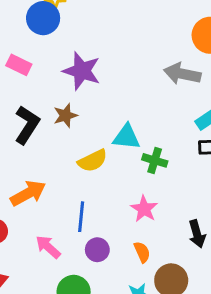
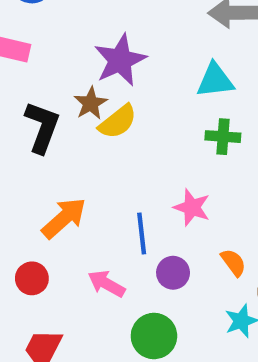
purple star: (82, 71) -> (120, 60), moved, turned -30
cyan triangle: (126, 137) -> (215, 80), moved
yellow semicircle: (93, 161) -> (118, 122), moved
pink star: (144, 209) -> (192, 207), moved

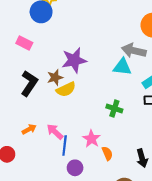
cyan triangle: (215, 80) -> (122, 67), moved
orange arrow: (64, 218) -> (29, 129), size x0.6
orange semicircle: (233, 262) -> (107, 153), moved
pink arrow: (106, 284) -> (55, 132), moved

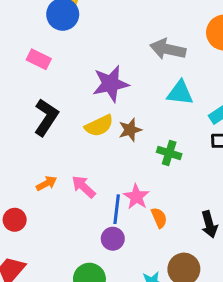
gray arrow: (134, 51) -> (168, 49), moved
brown star: (55, 77) -> (130, 130), moved
blue line: (65, 145) -> (117, 209), moved

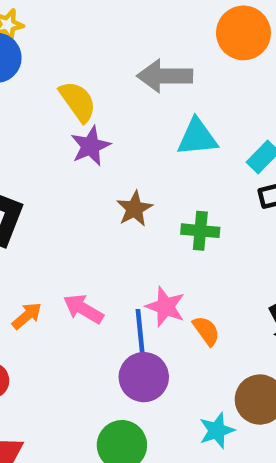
purple star: (111, 84) -> (90, 146), size x0.7
yellow semicircle: (99, 126) -> (78, 101), moved, turned -88
purple circle: (113, 239) -> (144, 377), size x1.4

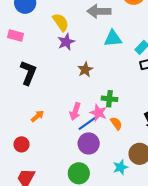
green cross: (200, 231) -> (109, 99), moved
pink arrow: (83, 309) -> (75, 111), moved, turned -102
blue line: (140, 332) -> (87, 124), turned 60

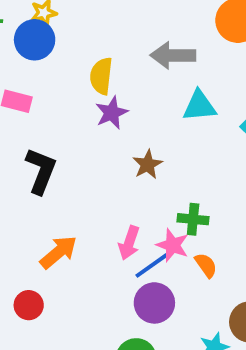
yellow semicircle: (61, 22) -> (101, 76), turned -138
orange arrow: (37, 116) -> (58, 252), size x1.5

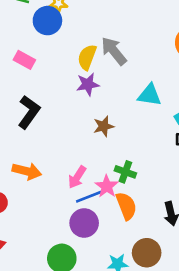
gray arrow: (173, 55) -> (114, 51), moved, turned 36
orange arrow: (58, 252) -> (27, 171), turned 40
orange semicircle: (206, 265) -> (126, 206), size x1.5

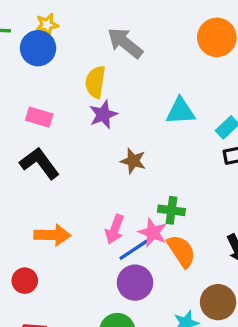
gray arrow: (114, 51) -> (125, 43), moved
pink rectangle: (24, 60) -> (39, 117), moved
black L-shape: (29, 112) -> (40, 163), turned -60
brown star: (104, 126) -> (133, 161), turned -30

